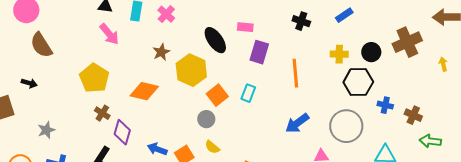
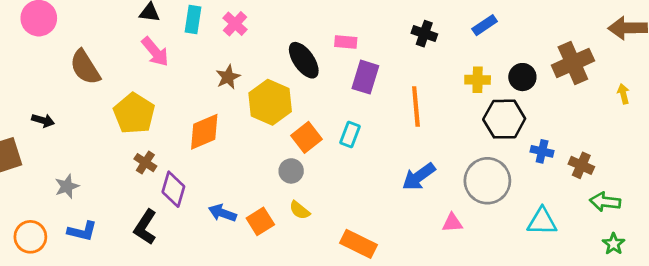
brown semicircle: (41, 45) -> (85, 67), moved
orange diamond: (144, 91) -> (204, 132), turned -36

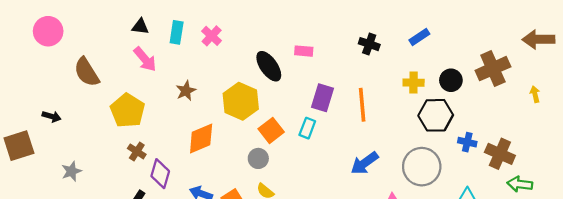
brown star: (228, 77) -> (186, 91), moved
purple rectangle: (365, 77) -> (322, 98), moved
orange diamond: (204, 132) -> (201, 139), moved
brown cross: (581, 165) -> (500, 154), size x1.4

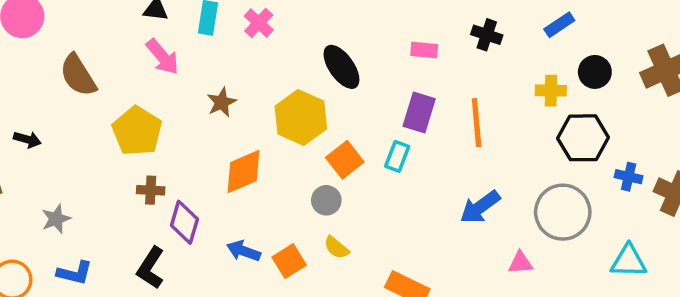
pink rectangle: (304, 51) -> (424, 50), moved
black circle: (451, 80) -> (595, 72), moved
brown cross: (137, 151) -> (151, 190), turned -30

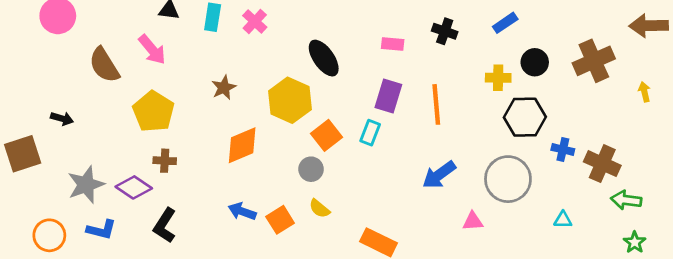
pink arrow: (162, 57) -> (152, 50), moved
gray star: (56, 219) -> (86, 185), size x1.5
purple diamond: (184, 222) -> (134, 187), moved, turned -72
cyan triangle: (629, 261) -> (563, 220), size x0.6

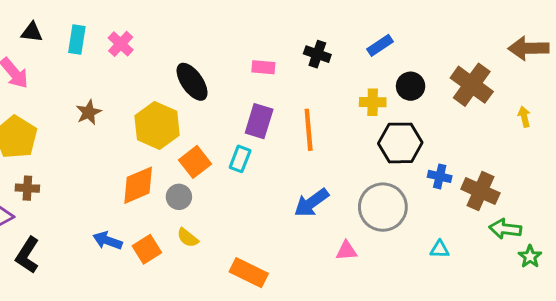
brown cross: (594, 61) -> (472, 85), turned -30
orange diamond: (242, 145) -> (138, 185), moved
green star: (635, 242) -> (530, 257), moved

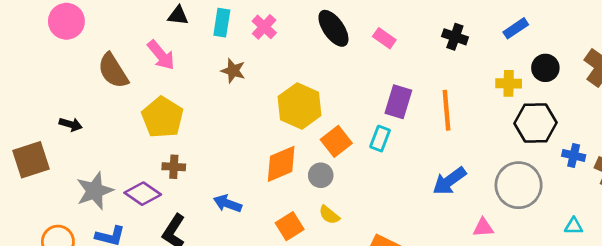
pink rectangle: (263, 67) -> (384, 38), moved, turned 30
black ellipse: (192, 82) -> (333, 28), moved
brown star: (89, 112) -> (233, 71), moved, turned -30
blue arrow: (108, 241) -> (227, 204), moved

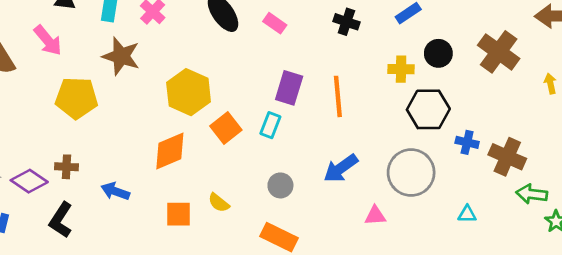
brown star: (233, 71) -> (121, 56), size x1.5
yellow pentagon: (162, 117) -> (77, 98), moved, turned -30
brown cross: (174, 167) -> (66, 167), moved
gray circle: (321, 175) -> (280, 185), moved
orange square: (290, 226) -> (178, 214), turned 32

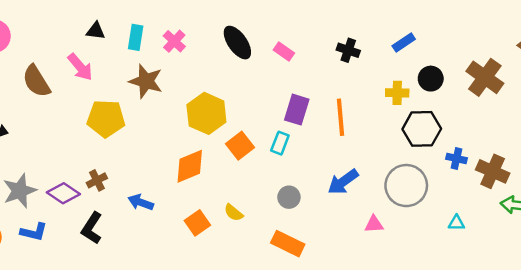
brown cross: (66, 167) -> (97, 180), turned -30
orange square: (178, 214) -> (197, 223), turned -35

